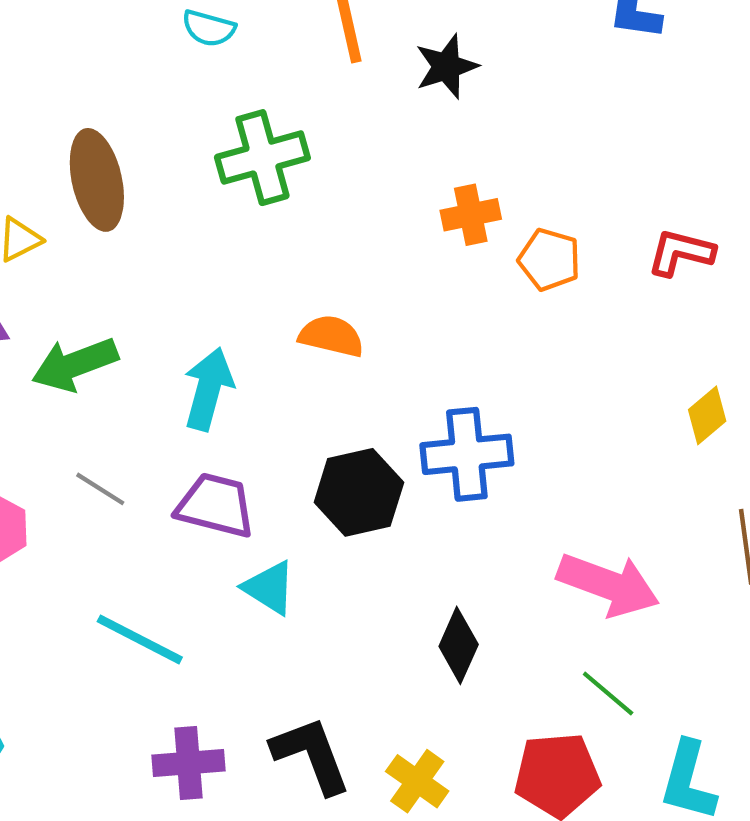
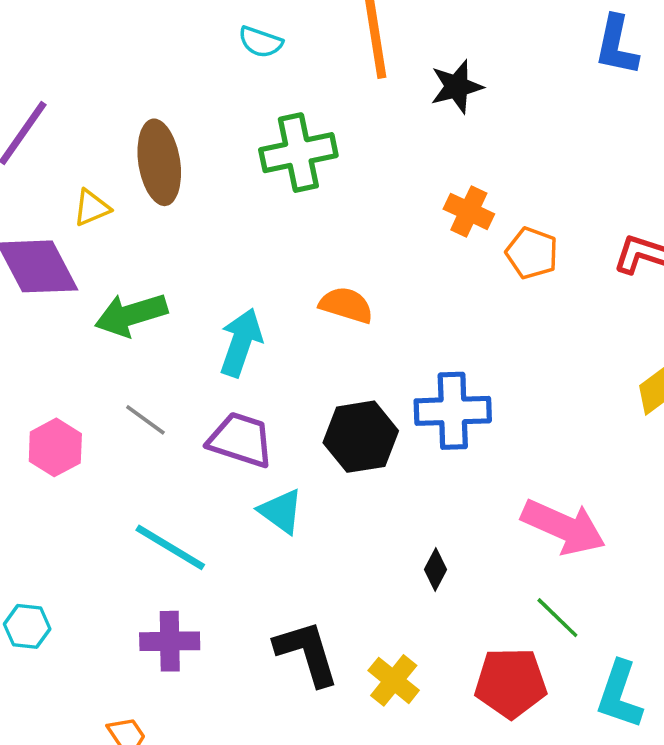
orange cross: (471, 215) -> (469, 211), turned 33
black diamond: (459, 645) -> (436, 570), size x0.7
purple cross: (188, 763) -> (170, 641), moved

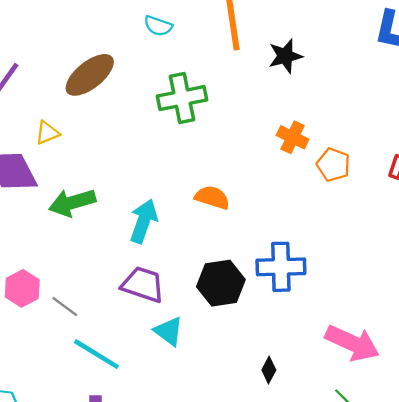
brown ellipse: (159, 162) -> (90, 75), moved, turned 60
gray line: (145, 420) -> (65, 307), moved

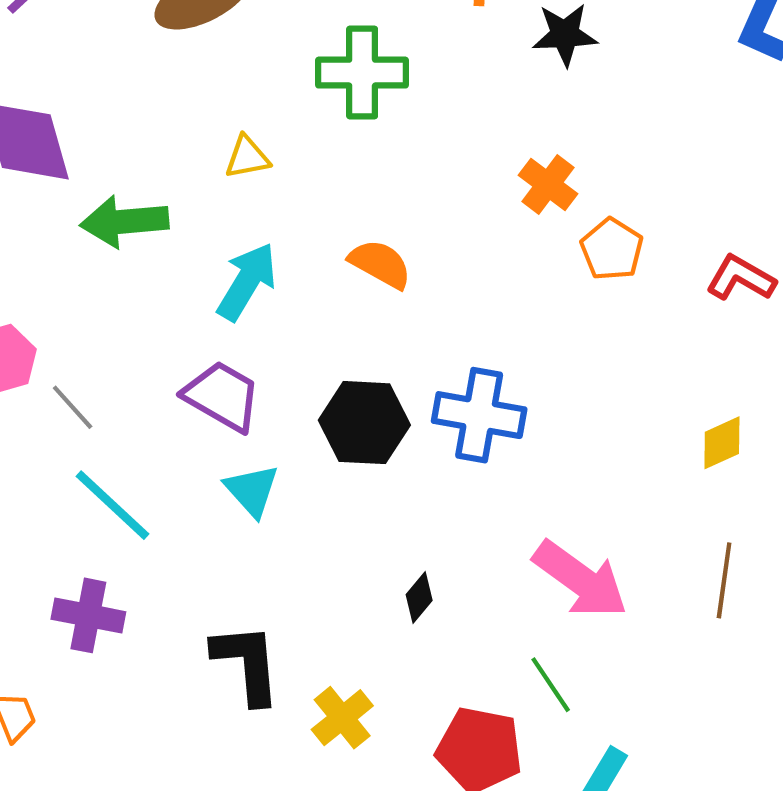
yellow triangle: (47, 133) -> (247, 157), moved

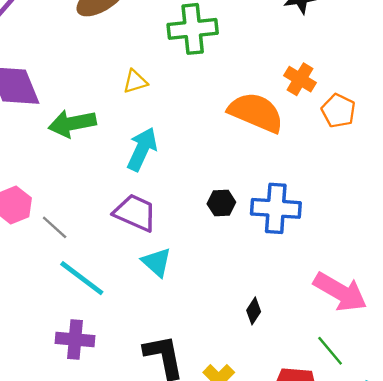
orange semicircle: (380, 264) -> (256, 112), moved, size x1.6
black hexagon: (364, 423) -> (221, 203), moved, size x0.6

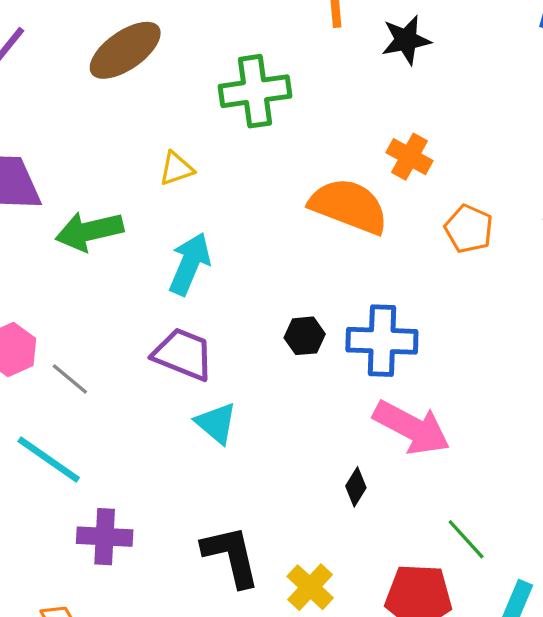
orange pentagon: (338, 111) -> (469, 229), moved
cyan line: (82, 278) -> (49, 460), moved
pink arrow: (340, 292) -> (412, 428), moved

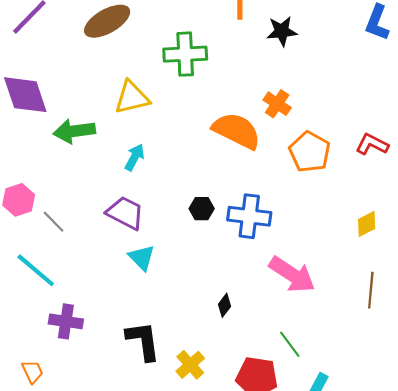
yellow triangle: (176, 169) -> (132, 97), size x1.6
orange pentagon: (469, 229) -> (310, 152), size x1.4
cyan arrow: (190, 264) -> (135, 157), size x0.7
pink arrow: (412, 428) -> (292, 275), moved

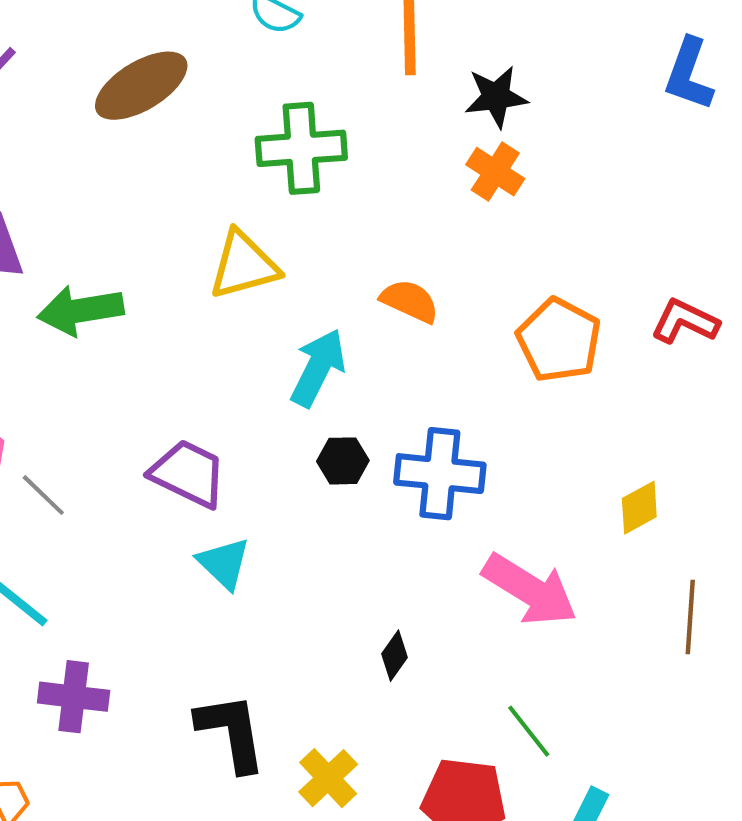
yellow triangle: (132, 97) -> (244, 265), moved
orange cross: (277, 104) -> (495, 172), moved
orange semicircle: (237, 131) -> (410, 301), size x0.6
cyan arrow: (135, 157) -> (318, 368), moved, size x1.4
yellow diamond: (367, 224) -> (639, 508), moved

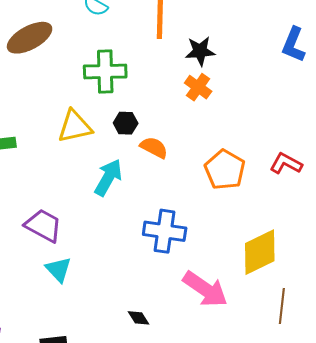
black hexagon: (343, 461) -> (126, 123), moved
yellow diamond: (639, 508) -> (260, 252), size x1.8
black diamond: (394, 656) -> (139, 318), turned -70

